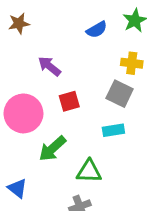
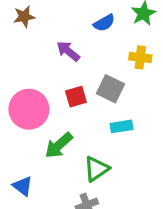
purple arrow: (49, 66) -> (68, 51), moved
gray square: (120, 94) -> (110, 89), moved
green triangle: (89, 171) -> (96, 169), turned -36

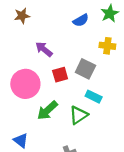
purple arrow: (68, 51) -> (44, 49), moved
cyan rectangle: (121, 126) -> (94, 97), turned 35
green triangle: (96, 169) -> (79, 115), moved

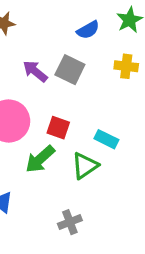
gray square: (85, 69) -> (70, 70), moved
red square: (60, 75) -> (58, 128), moved, turned 35

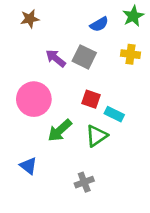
red square: (58, 128) -> (91, 99), moved

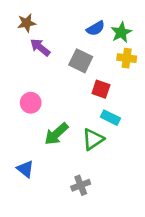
green star: (133, 16) -> (121, 32), moved
purple arrow: (56, 58) -> (40, 47), moved
pink circle: (34, 99) -> (31, 103), size x0.6
red square: (91, 99) -> (101, 89), moved

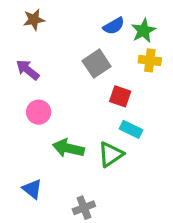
purple arrow: (40, 47) -> (28, 70), moved
gray square: (81, 61) -> (97, 64), turned 30
green arrow: (56, 134) -> (68, 148), turned 55
gray cross: (81, 185) -> (84, 208), moved

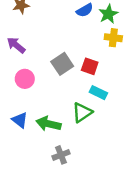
gray square: (97, 64) -> (62, 64), moved
green arrow: (68, 148) -> (48, 124), moved
blue triangle: (32, 189) -> (20, 120), moved

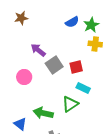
purple arrow: (16, 45) -> (38, 50), moved
red square: (90, 66) -> (76, 67), turned -32
blue triangle: (20, 120) -> (20, 124), moved

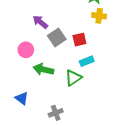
cyan rectangle: (83, 88) -> (87, 61), turned -48
green arrow: (43, 113) -> (43, 69), moved

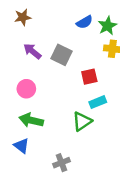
purple arrow: (40, 22) -> (32, 51), moved
gray square: (57, 37) -> (61, 55), moved, turned -30
green arrow: (43, 69) -> (31, 120), moved

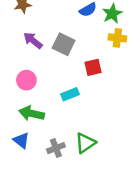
cyan rectangle: (98, 102) -> (70, 94), moved
green triangle: (82, 121) -> (85, 143), moved
gray cross: (61, 163) -> (56, 148), moved

